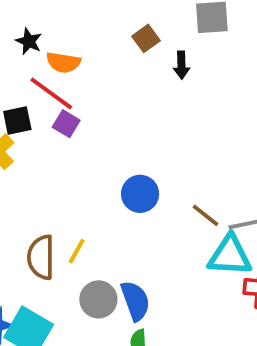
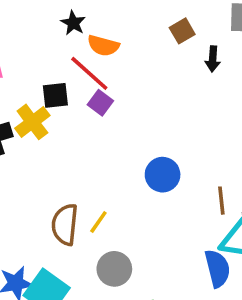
brown line: (205, 215) -> (221, 201), turned 40
blue semicircle: (135, 301) -> (217, 268), moved

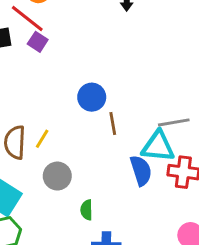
brown line: (221, 201) -> (113, 123), moved

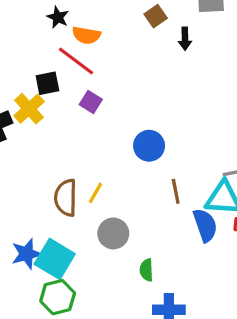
purple square: (38, 42) -> (91, 102), moved
brown line: (113, 123) -> (176, 191), moved

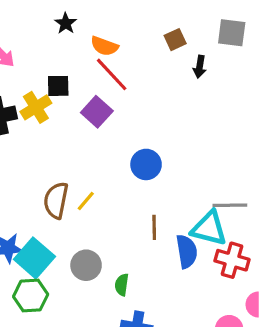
black star: (58, 17) -> (66, 23), moved
red line: (76, 61) -> (112, 74), moved
purple square: (91, 102) -> (97, 112), size x1.4
brown line: (176, 191) -> (154, 227), moved
gray circle: (113, 233) -> (86, 265), moved

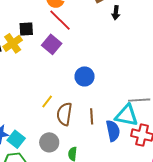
brown semicircle: (56, 200) -> (64, 114), moved
cyan square: (34, 258) -> (16, 139), size x0.7

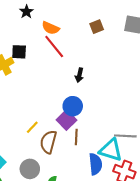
black arrow: (116, 13) -> (79, 75), moved
purple square: (52, 44) -> (66, 120), moved
brown line: (92, 116) -> (76, 137), moved

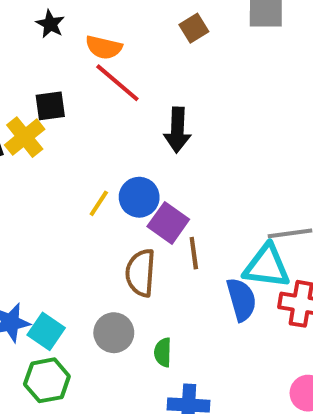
black arrow: (79, 75) -> (177, 130), size x1.5
blue circle: (73, 106) -> (139, 197), moved
yellow line: (32, 127) -> (99, 203), moved

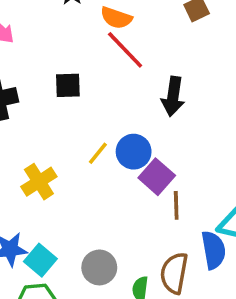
black square: (50, 106) -> (68, 85), moved
yellow cross: (25, 137) -> (39, 182), moved
brown semicircle: (141, 273) -> (174, 273), moved

